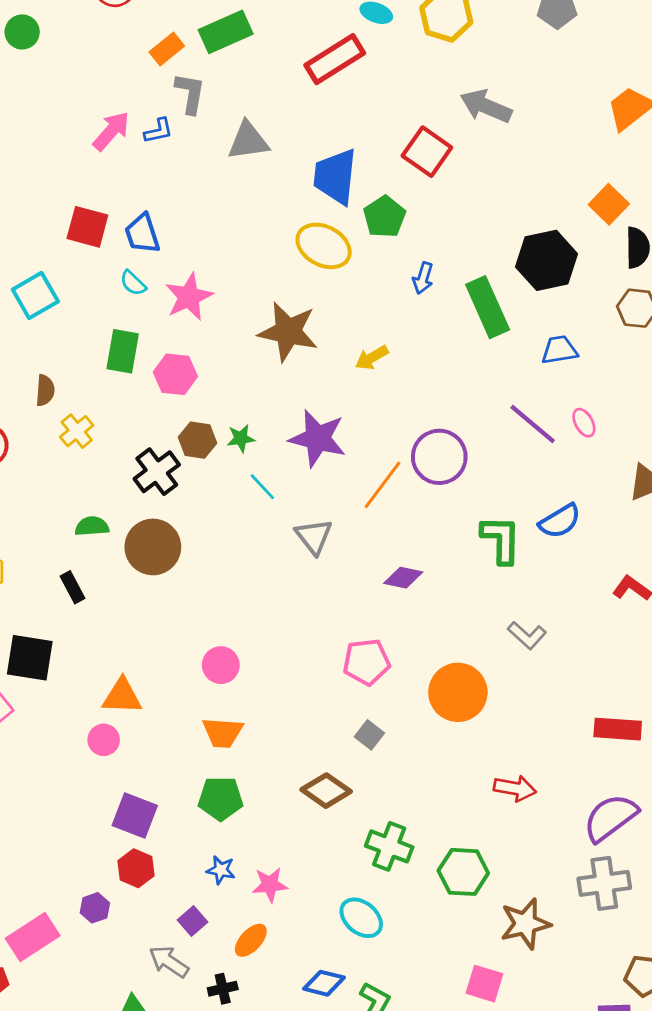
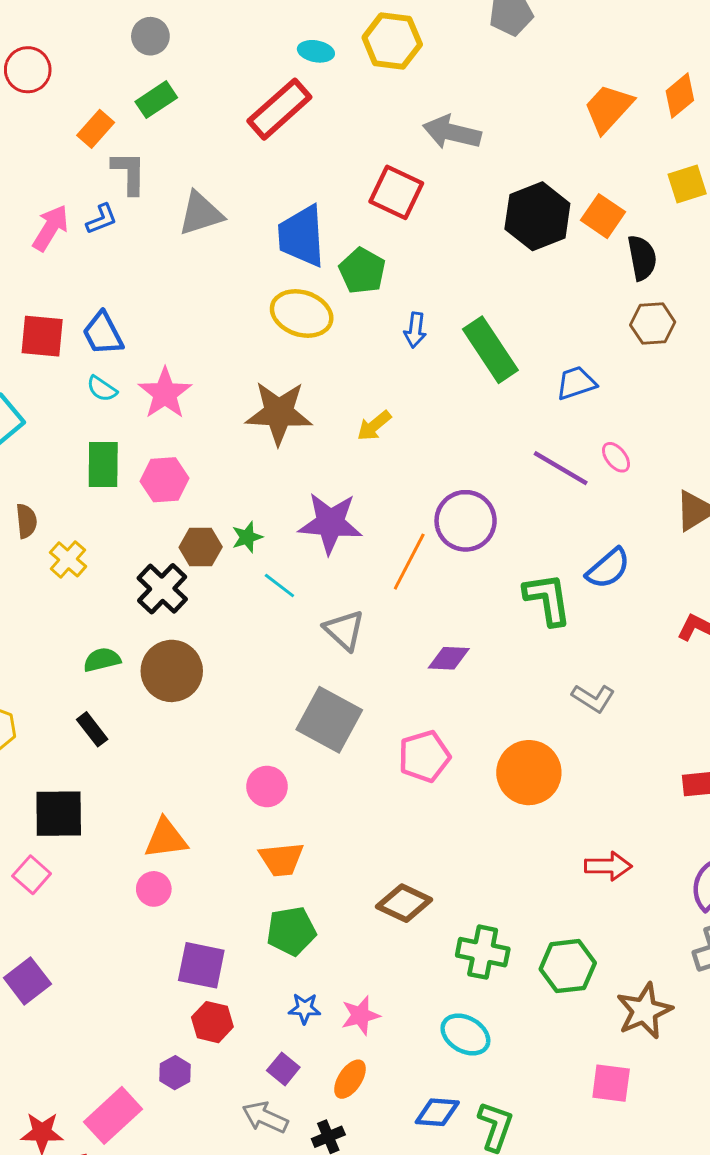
green rectangle: (226, 32) -> (156, 100), size x0.7
black hexagon: (547, 260) -> (537, 216), moved
gray square: (369, 735) -> (329, 720), moved, size x2.0

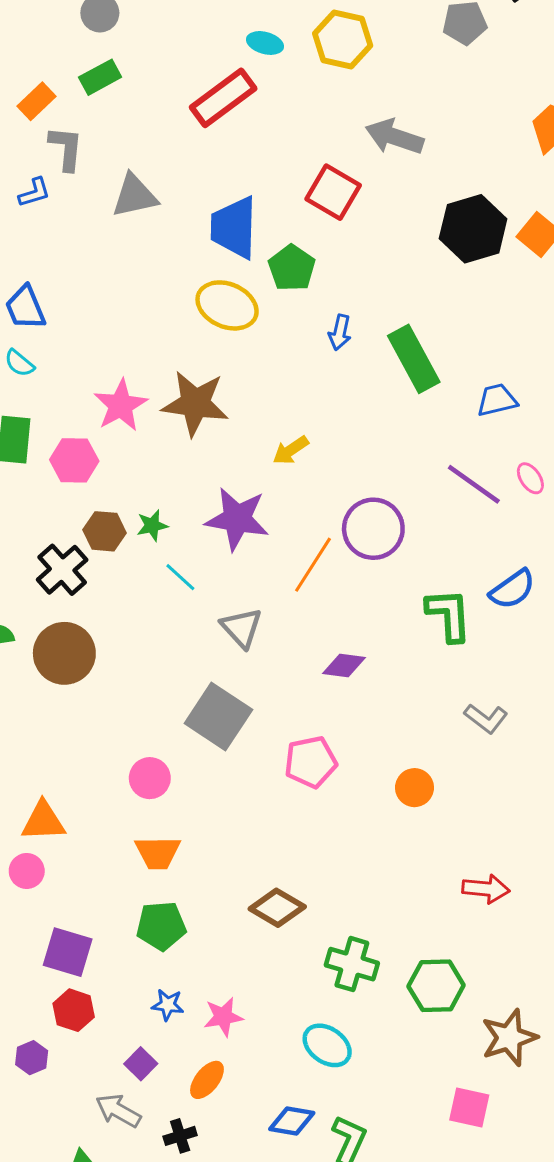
pink star: (165, 393) -> (121, 405), moved
yellow arrow: (374, 426) -> (291, 450), moved
orange circle: (529, 773) -> (414, 788), size x0.6

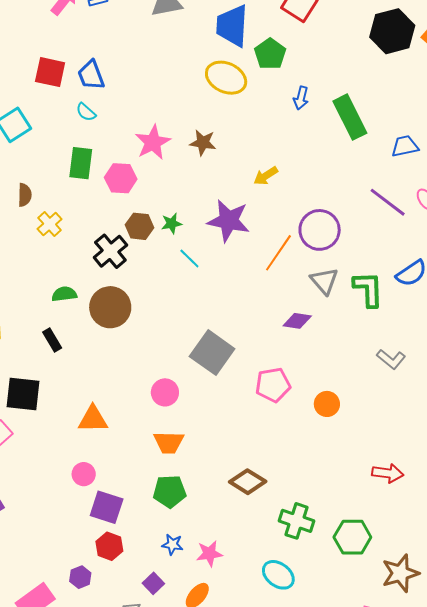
brown star: (195, 403) -> (203, 143), size x0.6
gray triangle: (241, 628) -> (324, 281), moved
orange circle: (414, 788) -> (327, 404), moved
pink circle: (27, 871) -> (84, 474), moved

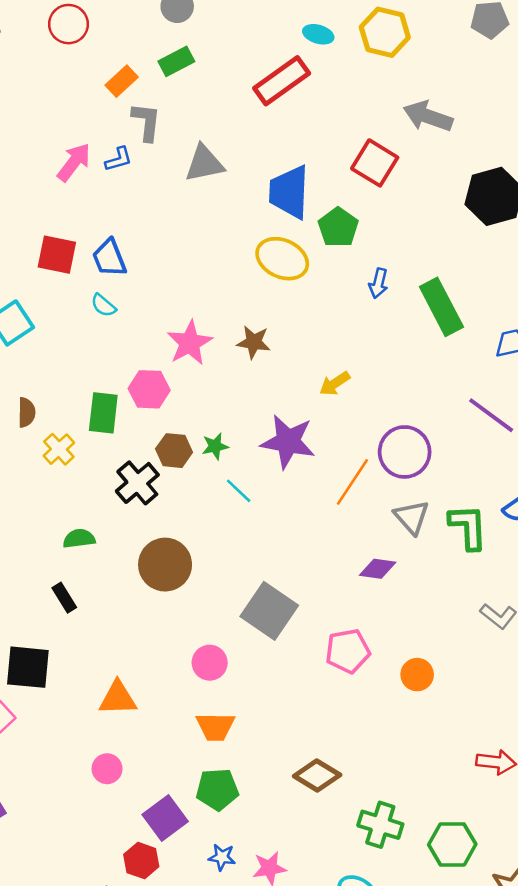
green rectangle: (81, 163) -> (103, 413), moved
brown circle: (110, 307) -> (165, 565), moved
purple square: (107, 507) -> (165, 818), moved, turned 36

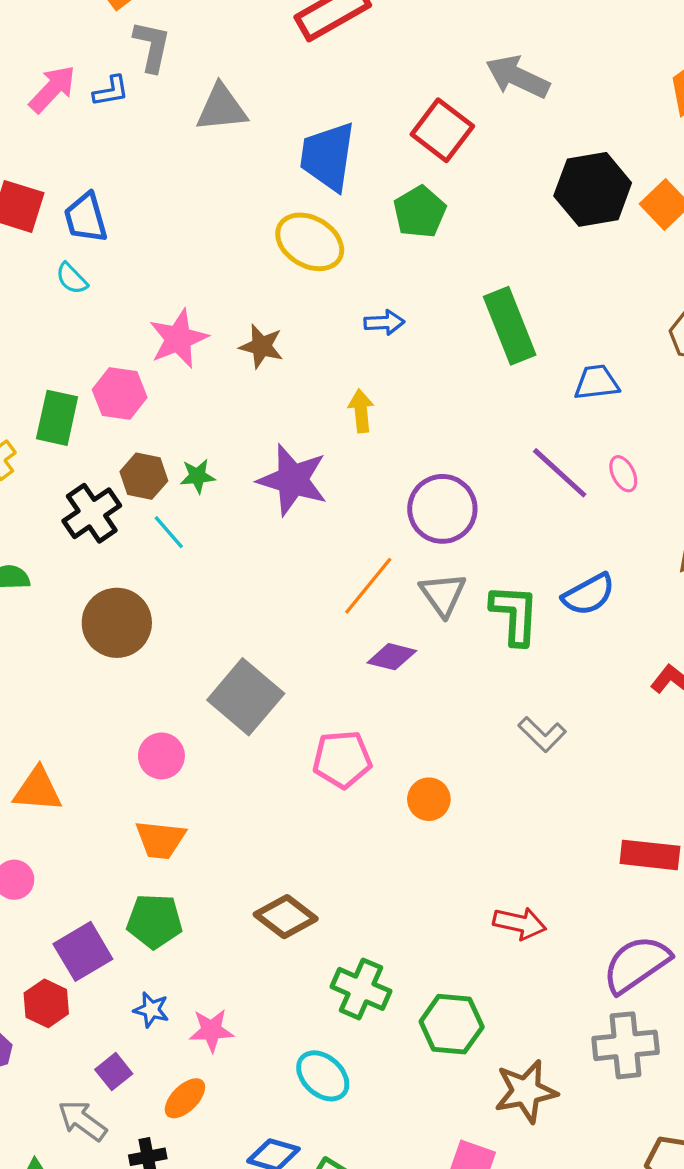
green pentagon: (338, 227) -> (420, 212), moved
blue arrow: (378, 283) -> (384, 323), moved, turned -112
yellow arrow: (335, 384) -> (361, 411), turned 112
orange line: (352, 482) -> (368, 586), moved
cyan line: (239, 491) -> (169, 532), moved

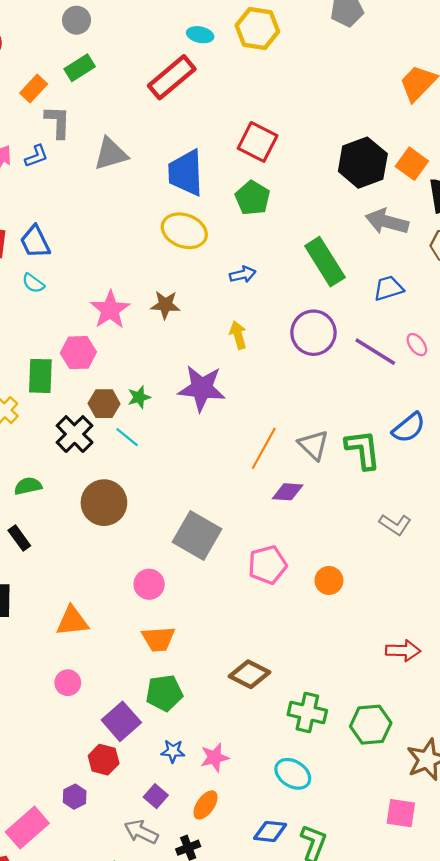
gray arrow: (518, 77) -> (387, 222), moved
purple circle: (442, 509) -> (313, 333), moved

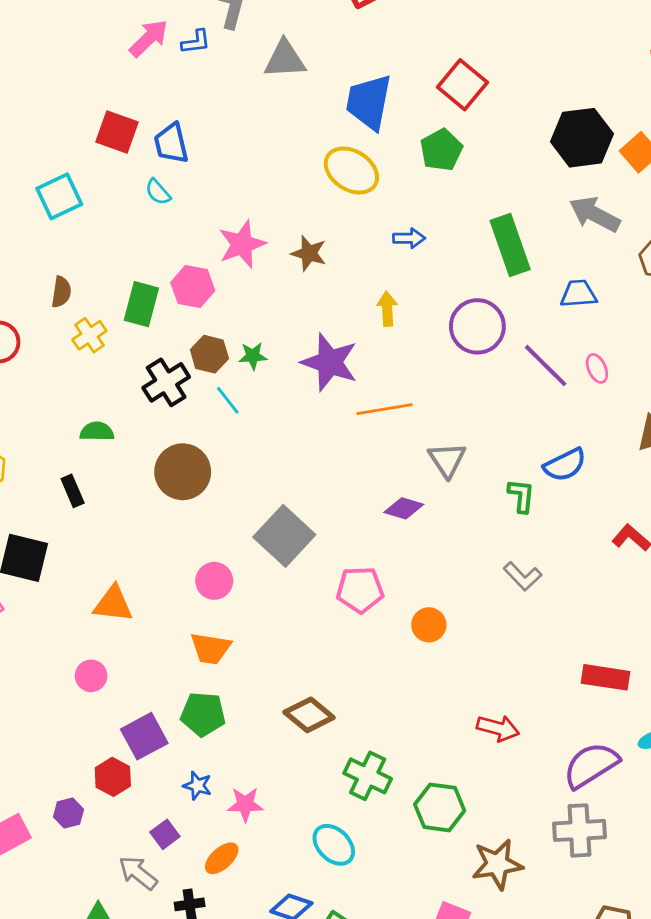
orange line: (264, 448) -> (384, 409), moved, turned 39
green L-shape: (363, 450) -> (521, 496), moved, size x0.7

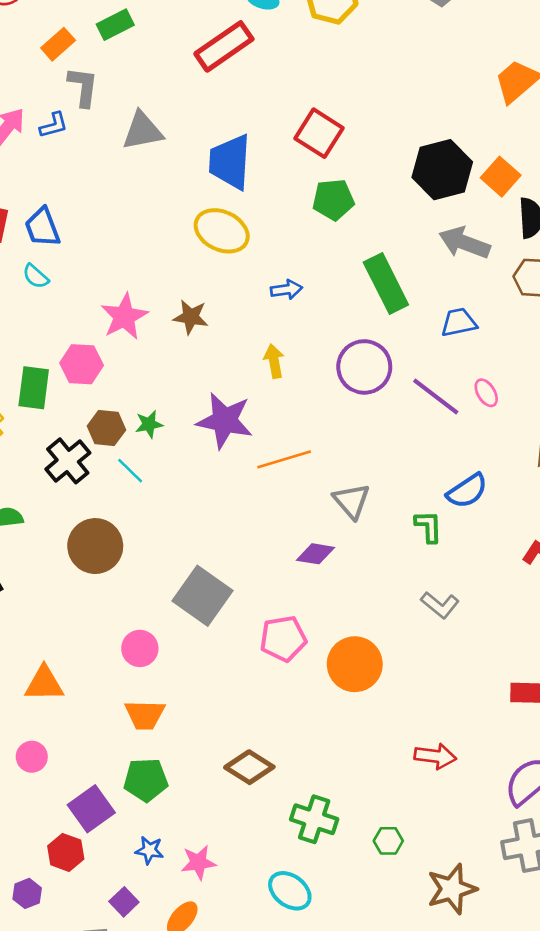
green pentagon: (441, 150) -> (333, 200), moved, turned 30
orange circle: (429, 625) -> (355, 664), size x1.6
green hexagon: (440, 807) -> (388, 841), size x0.6

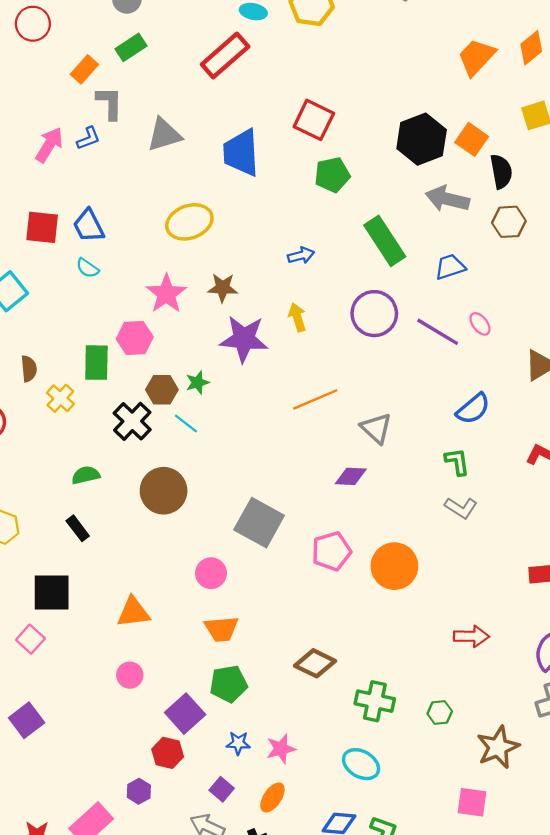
yellow ellipse: (222, 231) -> (189, 222), moved, turned -39
purple star: (225, 421) -> (244, 339), moved
green L-shape: (428, 527) -> (457, 462), moved

